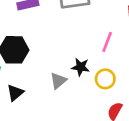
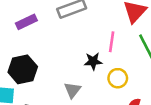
black star: (80, 67) -> (93, 61), moved

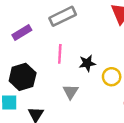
pink line: (112, 42) -> (60, 54), moved

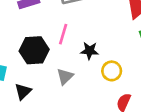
black hexagon: (23, 77) -> (34, 50), moved

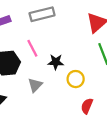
pink line: (63, 34) -> (32, 48), turned -42

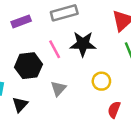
black star: (56, 62) -> (83, 44), moved, size x1.5

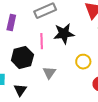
purple rectangle: (21, 21) -> (11, 23), turned -49
pink line: (55, 49) -> (42, 41), turned 35

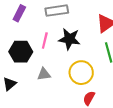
yellow circle: (83, 62) -> (81, 73), size x1.5
gray triangle: (49, 73) -> (44, 74), turned 32

